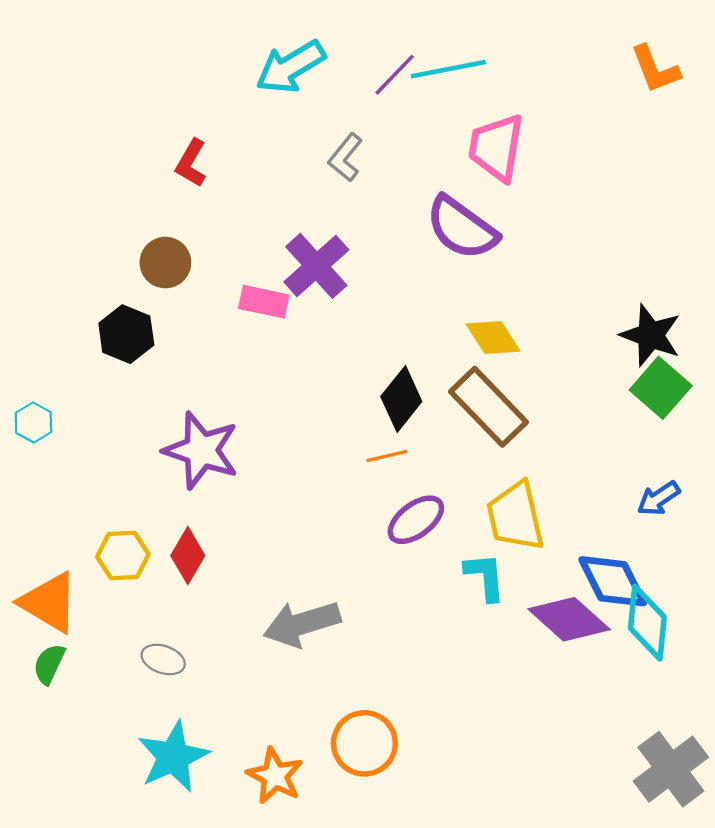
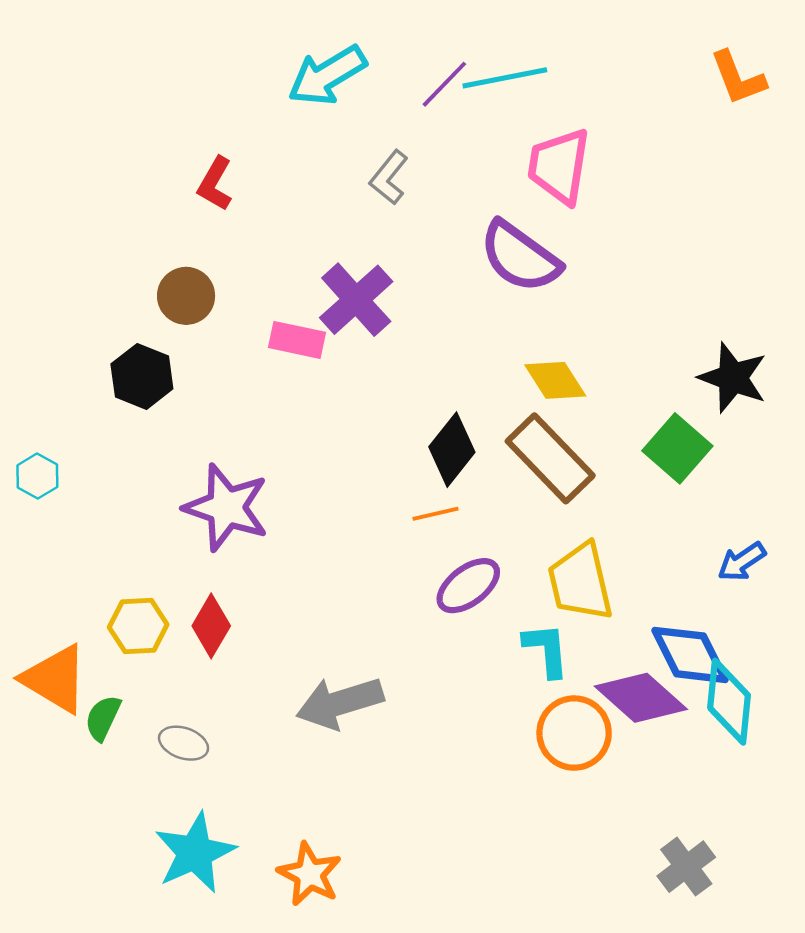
green square: (661, 388) -> (677, 448), moved
green semicircle: (49, 664) -> (103, 718), moved
orange circle: (364, 743) -> (574, 733), moved
gray cross: (671, 769) -> (686, 867), moved, size x0.7

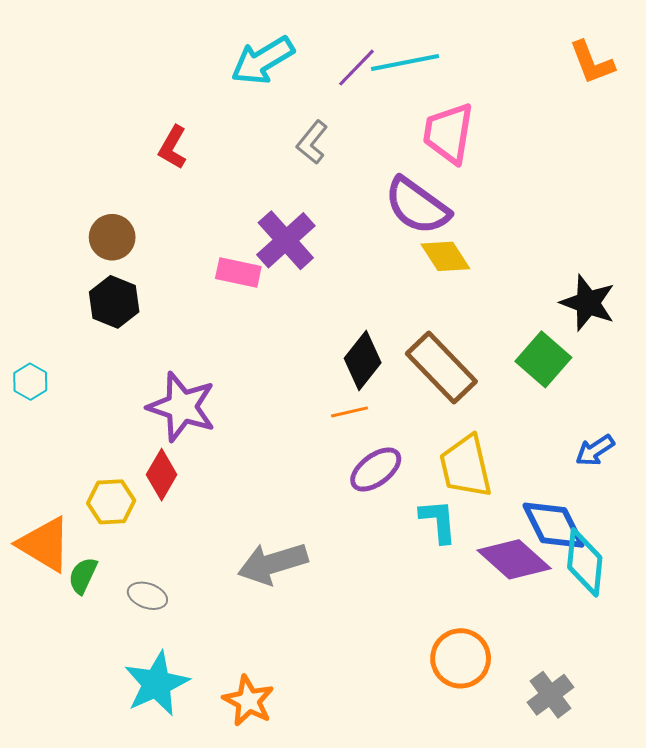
brown circle: (186, 296) -> (112, 237), moved
yellow diamond: (555, 380) -> (445, 256), moved
red diamond: (211, 626) -> (162, 475), moved
orange circle: (574, 733) -> (461, 658), moved

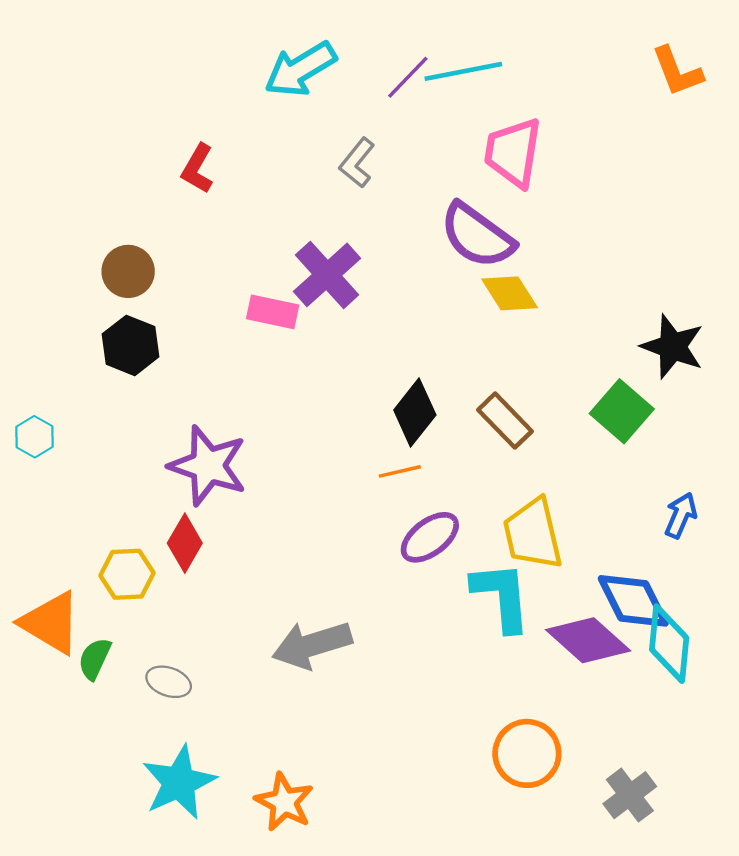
brown rectangle: (441, 367) -> (505, 421), size x0.7
blue arrow: (595, 450) -> (681, 515), turned 147
cyan L-shape: (438, 521) -> (502, 596), size x1.4

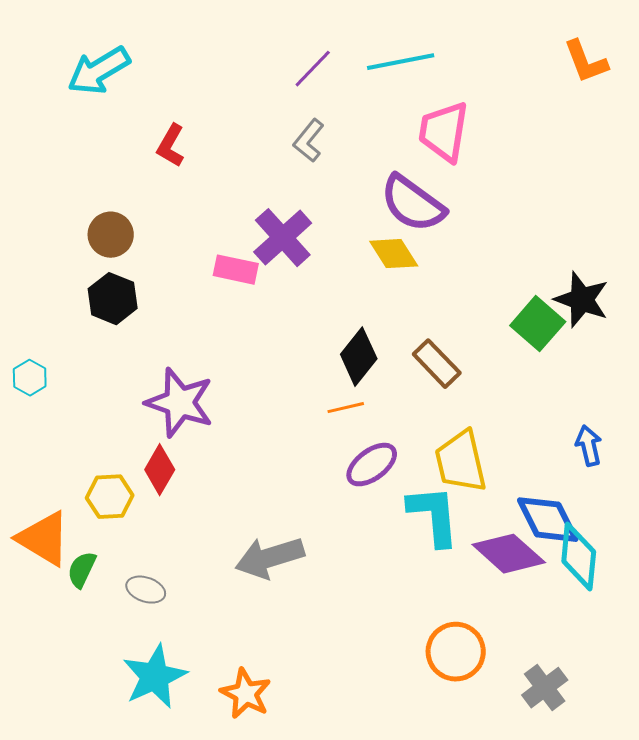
cyan arrow: (300, 69) -> (99, 71), moved
purple line: (408, 77) -> (313, 69), moved
yellow diamond: (510, 293) -> (394, 254), moved
green square: (622, 411) -> (538, 324), moved
blue arrow: (681, 515) -> (589, 446), turned -36

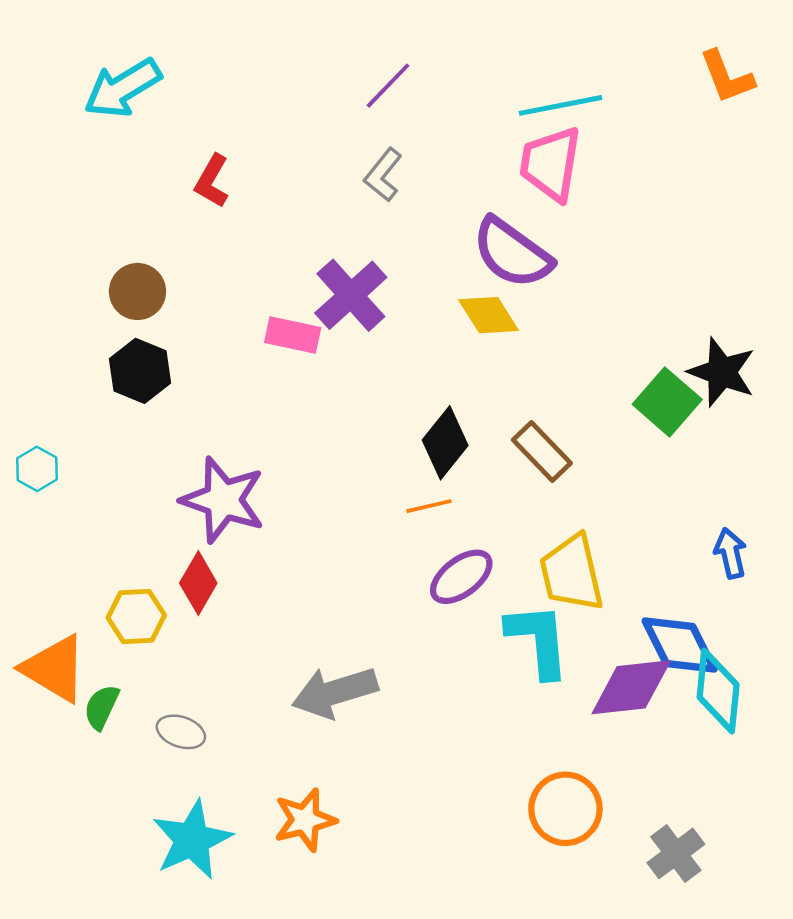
cyan line: (401, 62) -> (560, 105), moved
purple diamond: (509, 554) -> (631, 687), turned -48
orange star: (246, 694) -> (305, 820), moved, turned 30

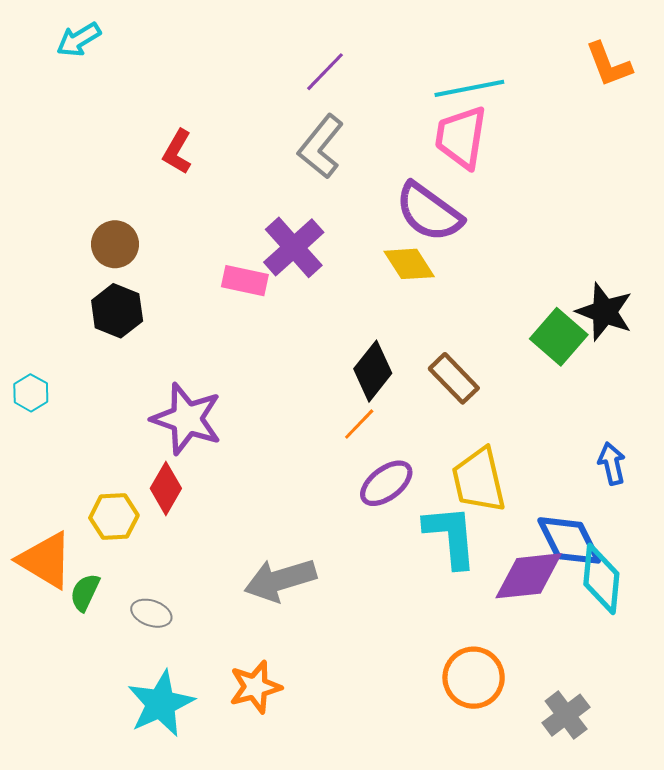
cyan arrow: (123, 88) -> (79, 39), moved, size x0.7
gray L-shape: (383, 175) -> (321, 147), size x1.4
orange line: (429, 506) -> (359, 424), turned -33

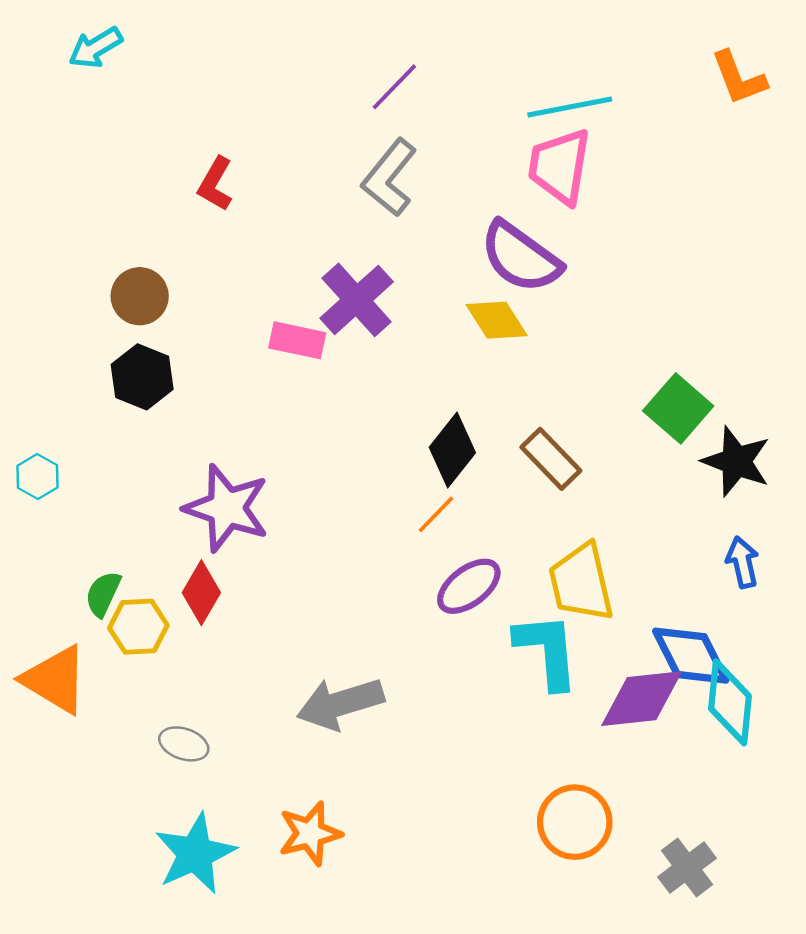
black star: (605, 312) -> (736, 461), moved
green semicircle: (85, 592) -> (103, 594), moved

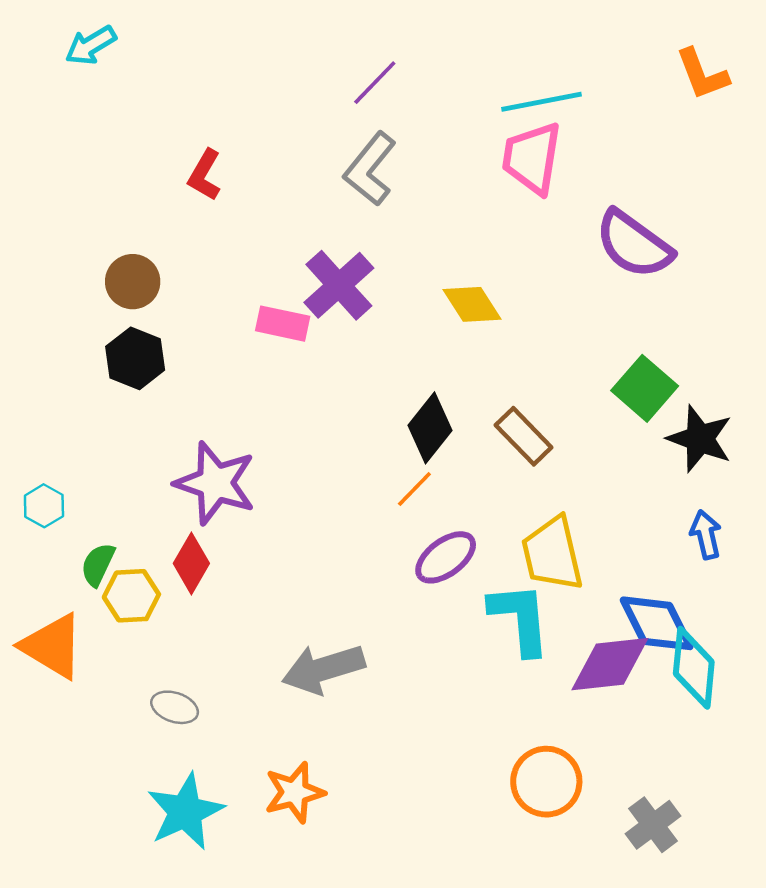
purple semicircle: (521, 257) -> (634, 244), moved
cyan hexagon: (37, 477) -> (44, 506), moved

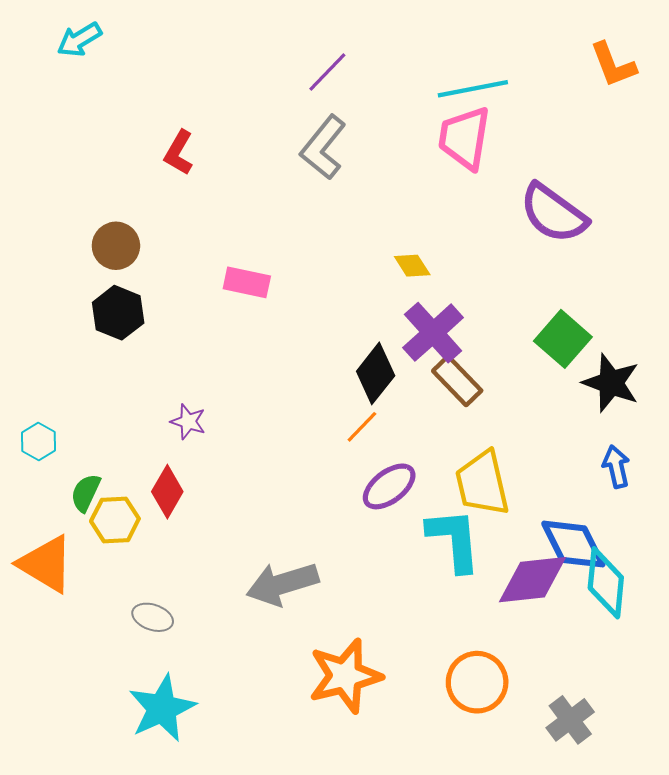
purple cross: (339, 285) -> (433, 333), moved
yellow diamond: (472, 304) -> (412, 266), size x0.7
purple star: (215, 483) -> (188, 422), size x0.5
orange star: (295, 792) -> (345, 676), moved, size x1.4

